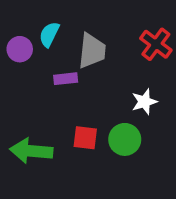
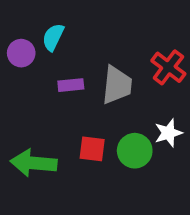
red cross: (156, 44) -> (168, 67), moved
gray trapezoid: (92, 51) -> (117, 85), moved
white star: (144, 102) -> (168, 133), moved

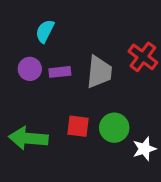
purple circle: (21, 53) -> (30, 69), moved
white star: (168, 133) -> (144, 149), moved

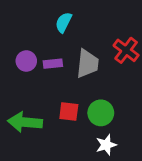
cyan semicircle: (45, 31) -> (64, 22), moved
white star: (144, 149) -> (106, 145), moved

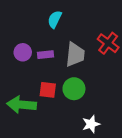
red square: (69, 112) -> (48, 90), moved
green circle: (101, 113) -> (74, 89), moved

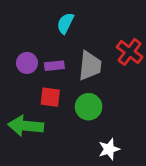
red square: (48, 90) -> (50, 97), moved

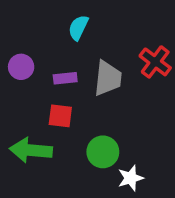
purple circle: (27, 63) -> (21, 67), moved
green circle: (89, 107) -> (103, 152), moved

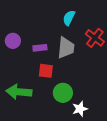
cyan semicircle: (78, 28) -> (69, 18), moved
red square: (60, 116) -> (46, 71), moved

